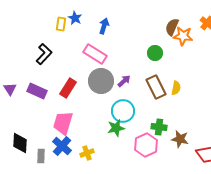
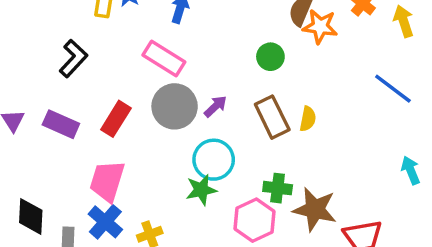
brown star: (180, 139) -> (315, 209), size x1.4

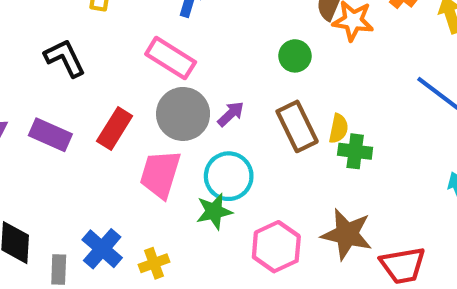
black L-shape: (73, 58) -> (65, 58), turned -69
pink trapezoid: (107, 181) -> (160, 174), moved
green cross: (278, 188) -> (355, 151), moved

